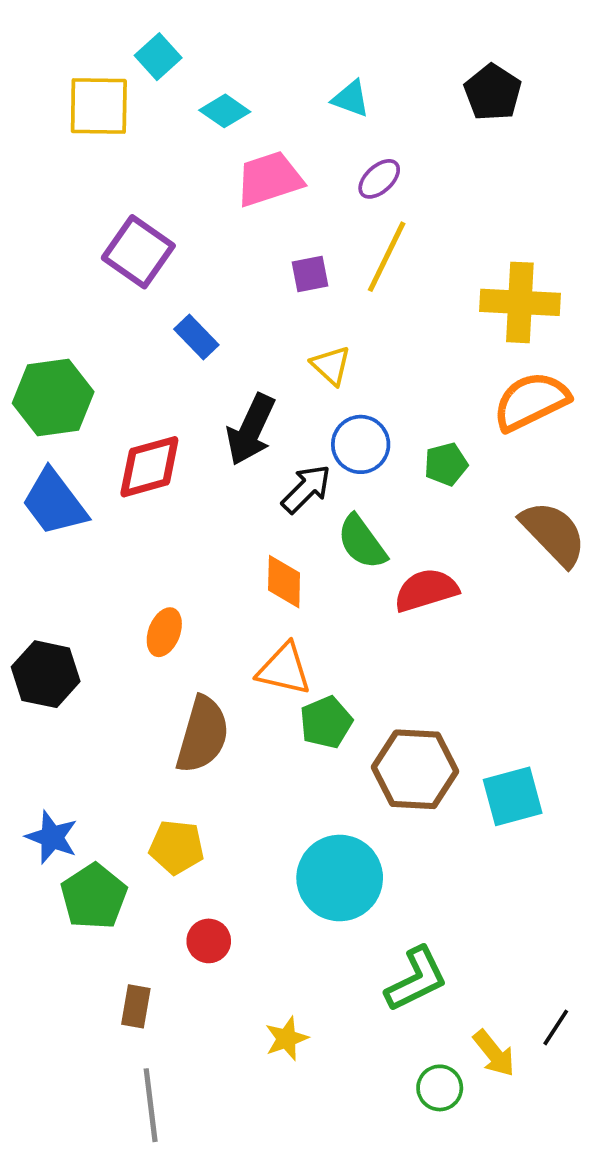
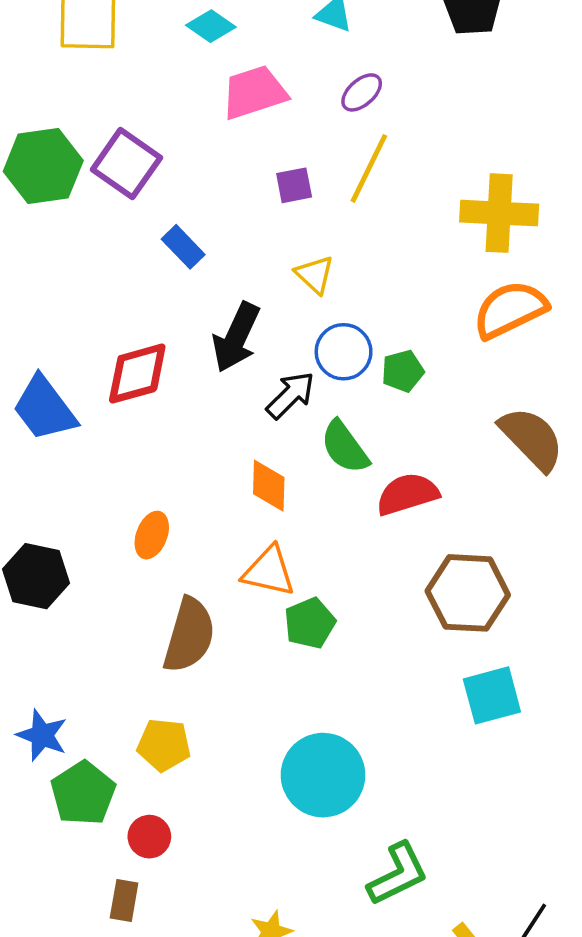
green hexagon: (53, 398) -> (43, 166), moved
green pentagon: (446, 464) -> (403, 371), moved
brown hexagon: (415, 769) -> (468, 593), moved
red circle: (209, 941) -> (149, 837), moved

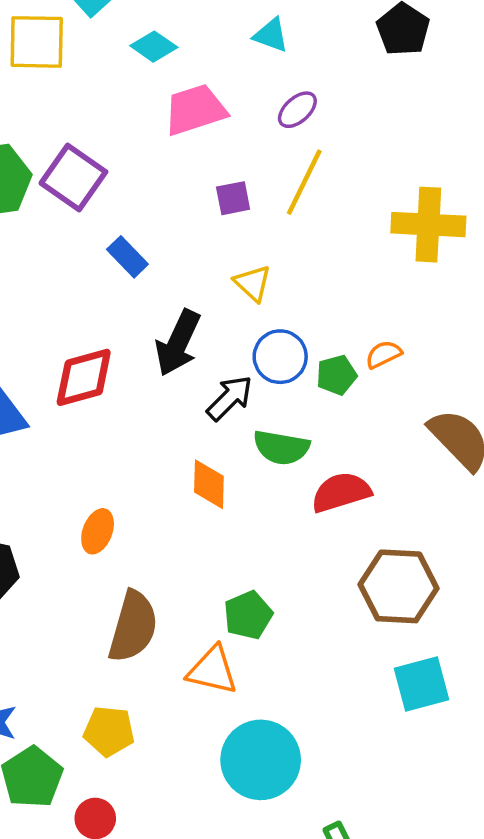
orange semicircle: (510, 310) -> (384, 354), moved, size x0.5
green semicircle: (345, 447) -> (281, 447), turned -44
orange triangle: (269, 571) -> (212, 670), moved

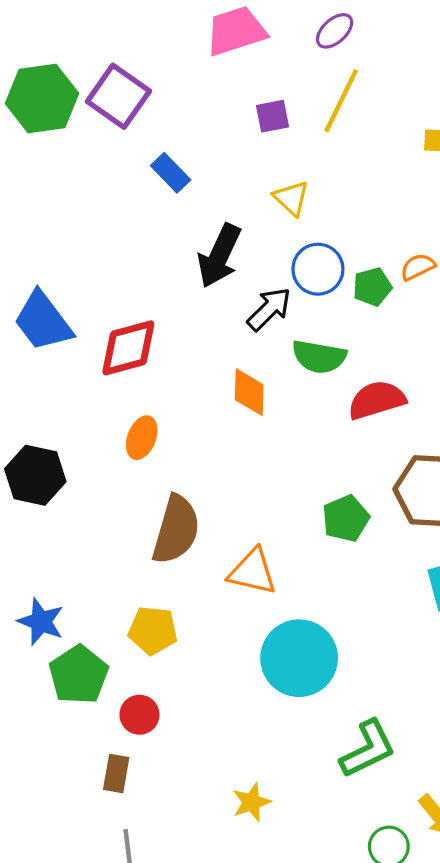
red diamond: (84, 377) -> (128, 348), moved
green pentagon: (248, 615) -> (346, 519), moved

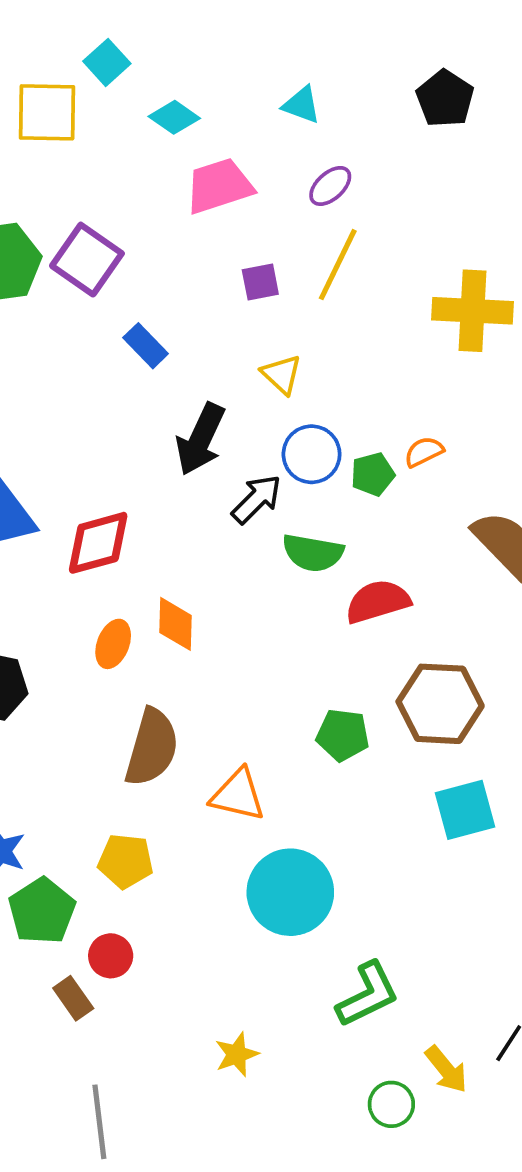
orange diamond: (249, 392) -> (176, 624), moved
green pentagon: (346, 519) -> (343, 735), turned 30
brown rectangle: (116, 773) -> (73, 998), moved, turned -45

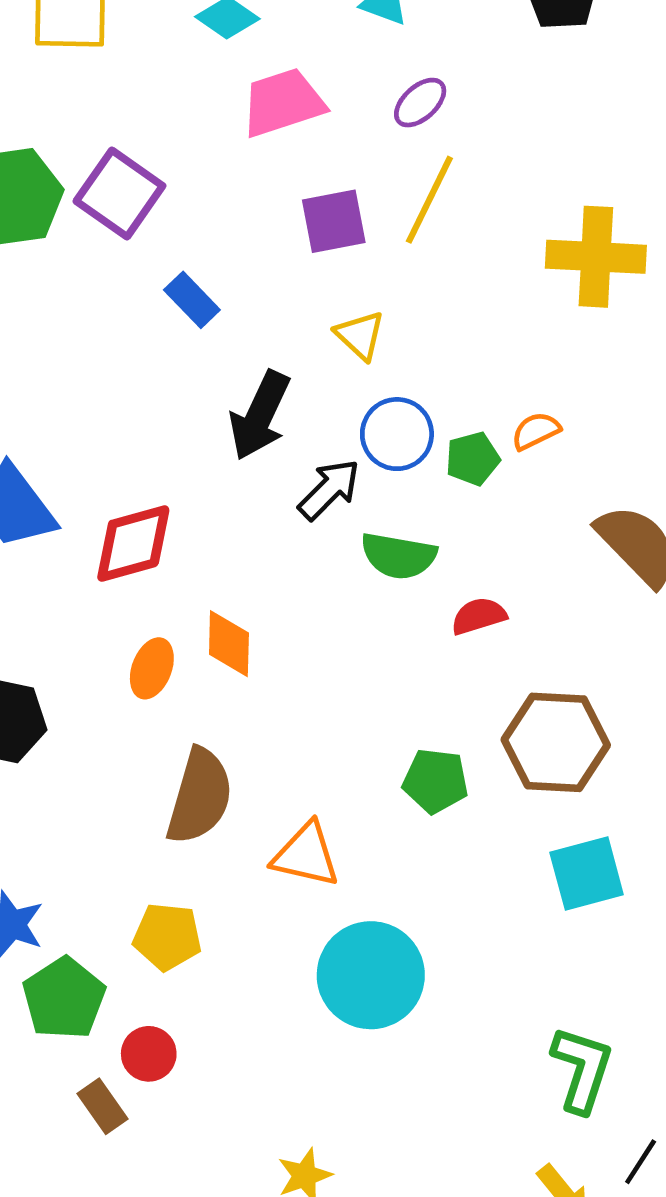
purple square: (260, 282) -> (334, 221), size x1.4
red semicircle: (378, 601) -> (479, 616), size x0.7
green L-shape: (368, 995) -> (582, 1069), moved, turned -46

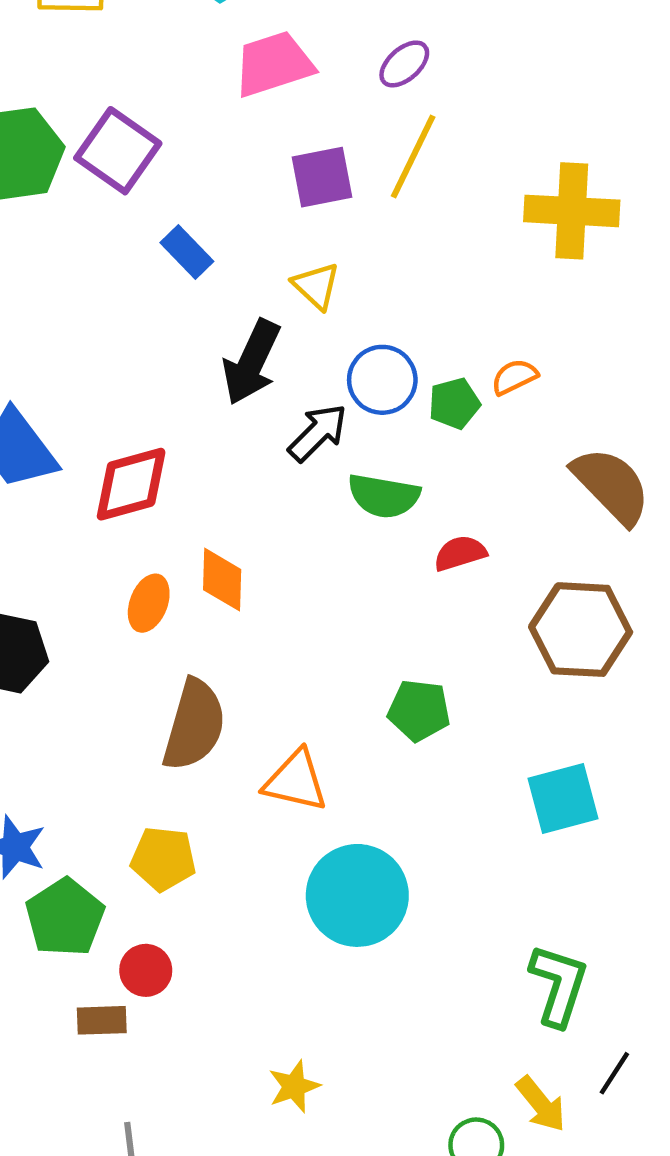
yellow triangle: (360, 335) -> (316, 286), moved
brown hexagon: (556, 742) -> (581, 630), moved
brown rectangle: (102, 1106) -> (102, 1020), turned -57

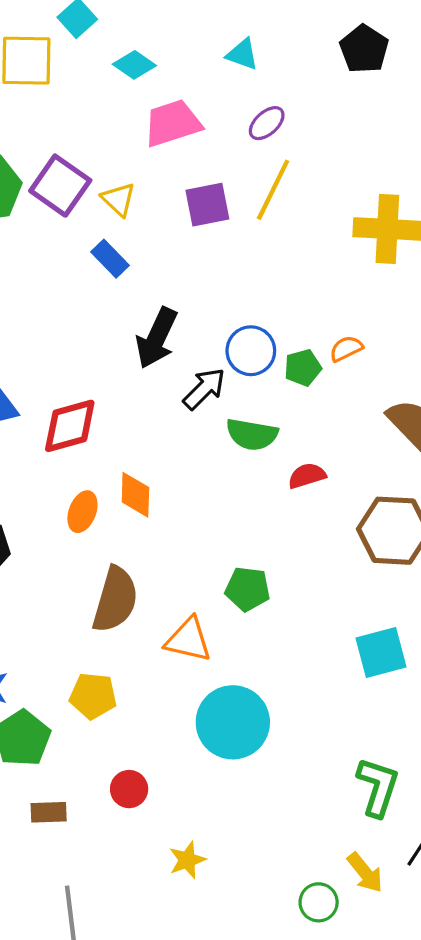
yellow triangle: (316, 286) -> (118, 199), moved
green pentagon: (419, 710) -> (248, 589), moved
red circle: (146, 970) -> (129, 789), moved

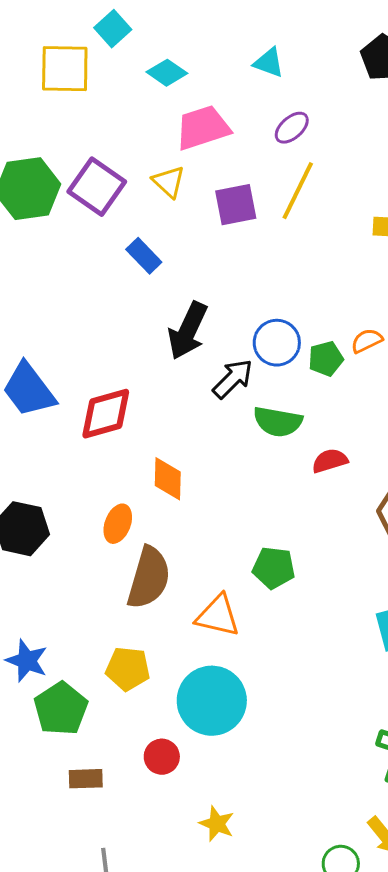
yellow triangle: (118, 199) -> (169, 182), moved
orange ellipse: (82, 512) -> (118, 524), moved
cyan circle: (233, 722) -> (212, 701), moved
yellow star: (187, 860) -> (217, 824), turned -30

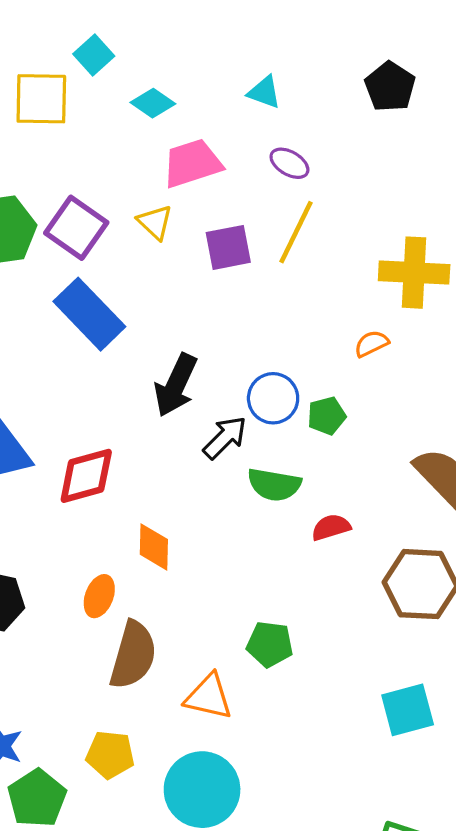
purple ellipse: (292, 128) -> (289, 163), turned 72
blue rectangle: (144, 256) -> (89, 314), moved, size x1.8
orange semicircle: (367, 341) -> (371, 344), moved

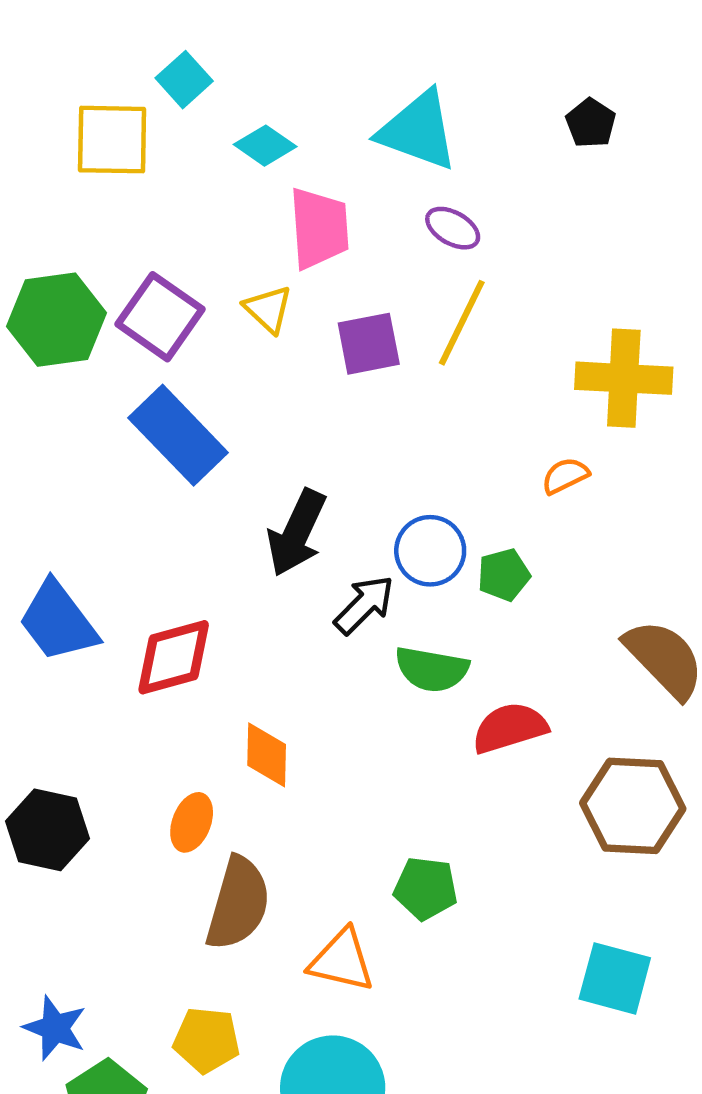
black pentagon: (390, 87) -> (591, 123), size x0.7
cyan triangle: (264, 92) -> (418, 131), size x1.8
pink trapezoid: (192, 163) -> (319, 228), turned 104
red semicircle: (331, 527) -> (510, 728), size x1.4
cyan square: (408, 710) -> (615, 978), turned 30

